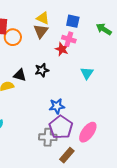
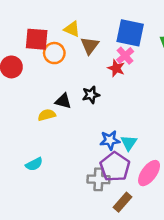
yellow triangle: (43, 18) -> (72, 29), moved
blue square: (73, 21) -> (130, 33), size x1.6
pink cross: (69, 39) -> (125, 56), turned 32
cyan triangle: (87, 73) -> (129, 143), moved

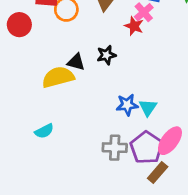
yellow semicircle: (47, 115) -> (58, 77), size x1.6
purple pentagon: (115, 167) -> (146, 148), moved
brown rectangle: (123, 202) -> (158, 172), moved

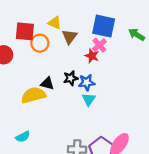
blue star: (127, 105) -> (87, 82), moved
cyan triangle: (148, 108) -> (89, 99), moved

